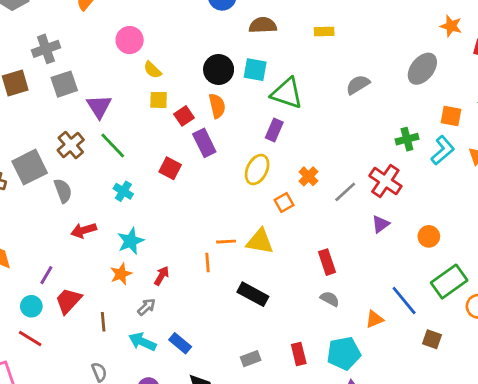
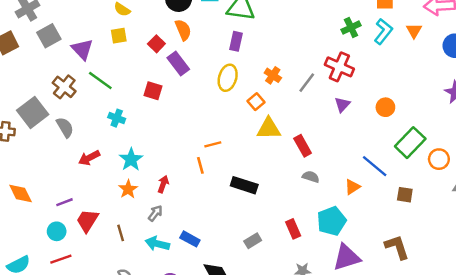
yellow square: (159, 100) -> (119, 36), moved
yellow triangle: (260, 241) -> (269, 128), moved
purple line: (46, 275) -> (64, 202), turned 49
red line: (30, 338) -> (61, 259), turned -40

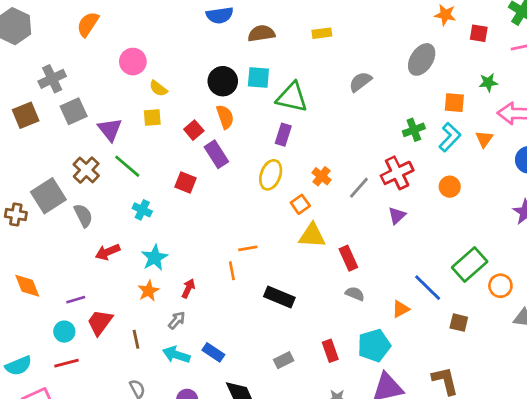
red cross: (339, 67) -> (397, 173), turned 36
orange circle: (385, 107) -> (450, 187), moved

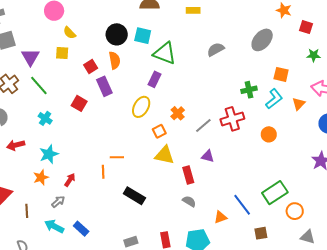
green star: (488, 82) -> (314, 55), moved
purple triangle: (397, 216) -> (208, 156), moved, turned 48
brown square: (459, 323) -> (261, 233), turned -32

